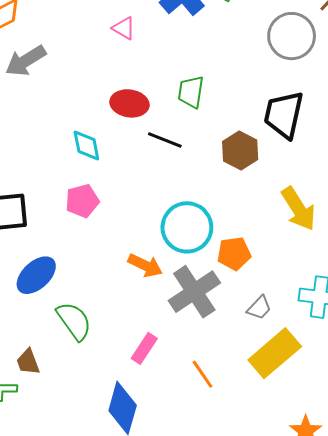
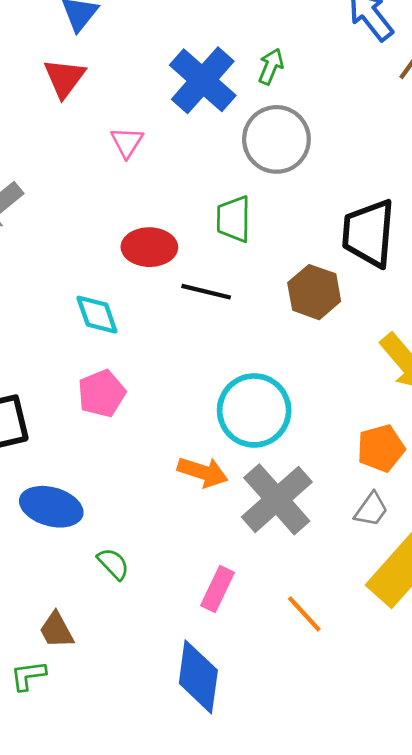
pink triangle: (124, 28) -> (127, 142), turned 40
gray circle: (292, 36) -> (276, 139), moved
orange pentagon: (234, 254) -> (381, 448), moved
blue ellipse: (36, 275) -> (51, 507), turned 66
green semicircle: (74, 321) -> (113, 564), size x0.6

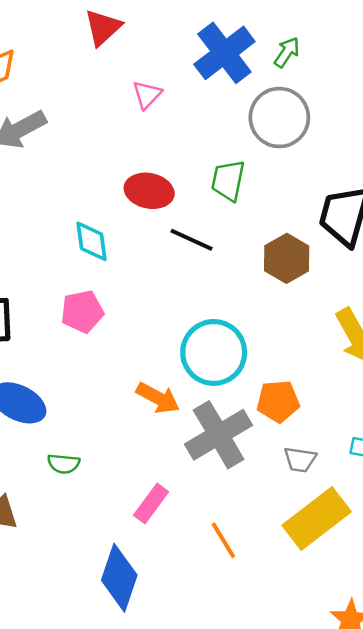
orange pentagon: (381, 448) -> (278, 401), moved
gray trapezoid: (371, 509) -> (300, 460), turned 52
green semicircle: (113, 564) -> (64, 464), turned 128

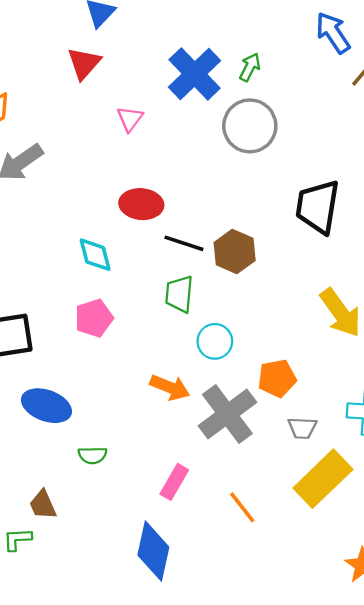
green trapezoid: (228, 180) -> (179, 294), moved
brown hexagon: (287, 258) -> (235, 252), moved
cyan circle: (214, 352) -> (215, 341), size x0.6

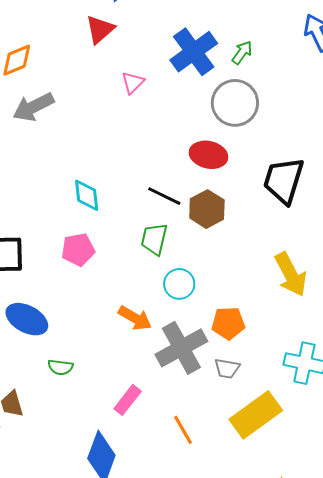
red ellipse: (141, 204) -> (208, 155), moved
gray trapezoid: (302, 428) -> (227, 368), moved

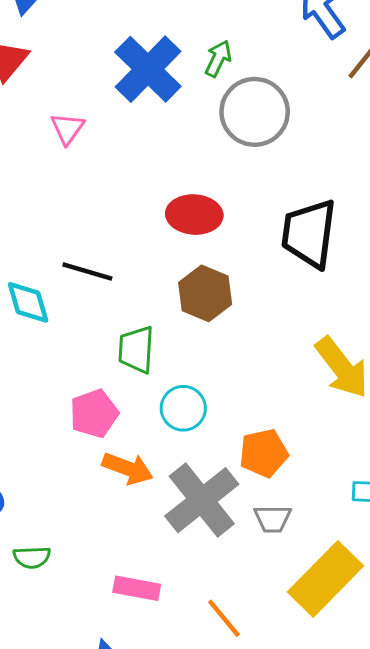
gray circle: (235, 103) -> (255, 112), moved
black line: (164, 196) -> (87, 272), moved
pink pentagon: (78, 250) -> (94, 414), moved
pink rectangle: (128, 400) -> (137, 588), turned 72

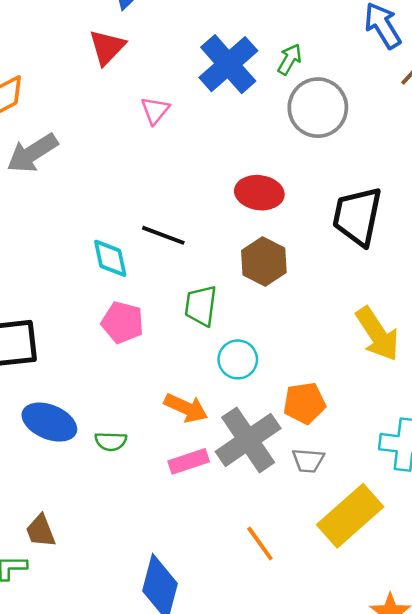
pink pentagon: (94, 414) -> (123, 322), moved, turned 30
green semicircle: (32, 557) -> (111, 441), moved
pink rectangle: (137, 588) -> (189, 461), moved, turned -33

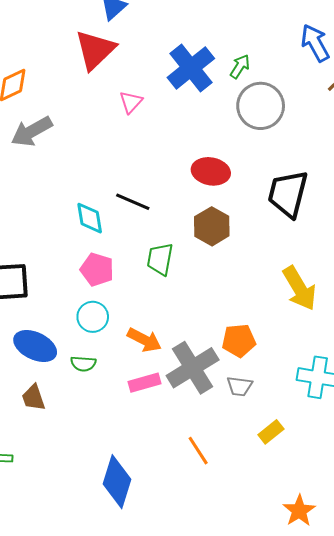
red triangle: (107, 47) -> (95, 50), size x1.4
cyan circle: (238, 359) -> (93, 317), moved
yellow rectangle: (350, 516) -> (271, 432), size x0.5
brown trapezoid: (41, 531) -> (33, 398), moved

